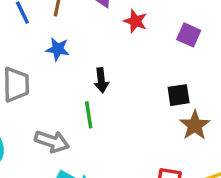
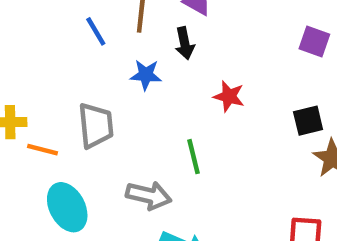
red star: (135, 21) -> (229, 96), moved
black arrow: (101, 80) -> (185, 43), moved

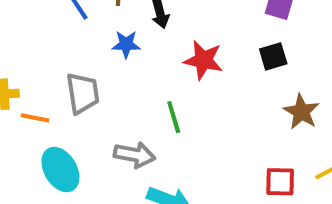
red star: (229, 96) -> (203, 60), size x1.4
black square: (308, 121) -> (273, 56), moved

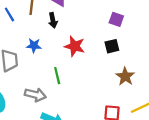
blue star: (126, 44) -> (34, 46), moved

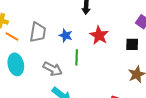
blue star: (34, 46) -> (66, 35), moved

